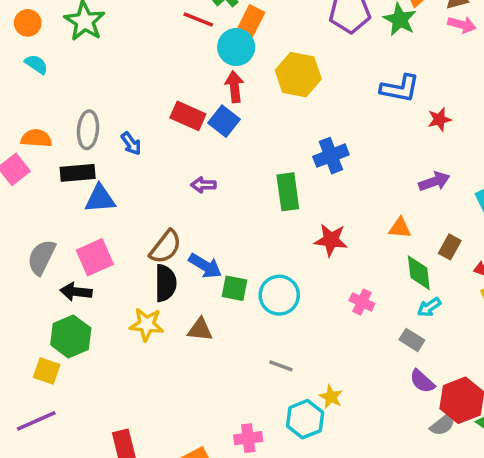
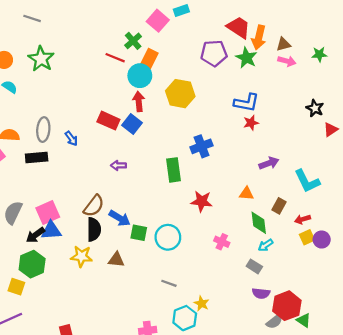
red star: (439, 119) -> (251, 123), moved
blue triangle: (100, 199) -> (51, 231), moved
black arrow: (76, 292) -> (35, 235), turned -42
purple semicircle: (422, 381) -> (261, 293), turned -36

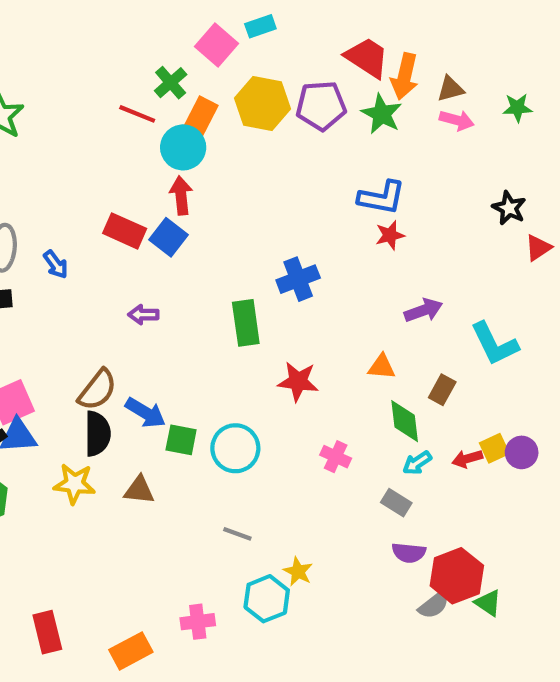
yellow hexagon: (180, 94) -> (263, 104), moved
red arrow: (303, 219) -> (467, 459), moved

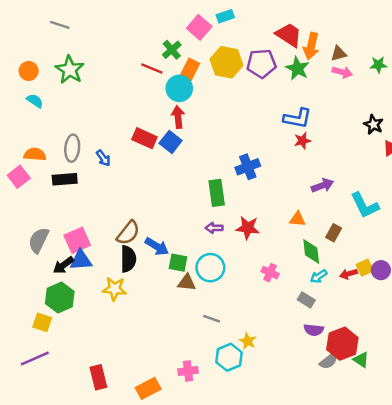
purple arrow: (143, 315) -> (214, 228), moved
brown triangle: (139, 490) -> (187, 283), moved

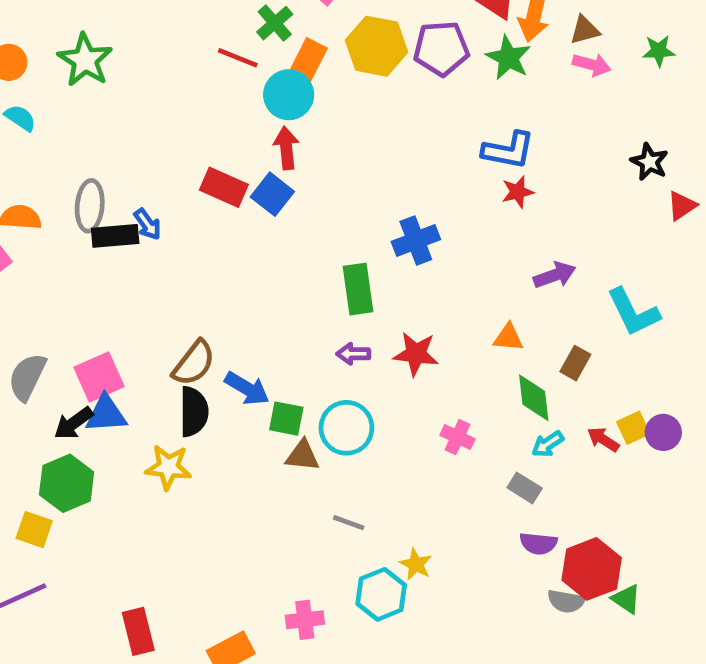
black rectangle: (65, 179) -> (115, 236), moved
red arrow: (349, 274) -> (603, 439), turned 49
gray semicircle: (329, 361) -> (566, 601), turned 48

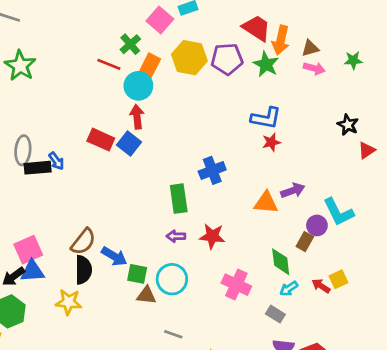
orange triangle: (508, 338) -> (266, 203), moved, size x1.4
purple circle: (663, 432) -> (317, 225), moved
pink cross: (457, 437) -> (236, 285), size x1.5

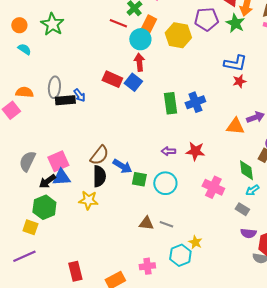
yellow hexagon: (189, 58) -> (178, 35), moved
green rectangle: (179, 199) -> (170, 103), moved
brown triangle: (146, 295) -> (146, 223), moved

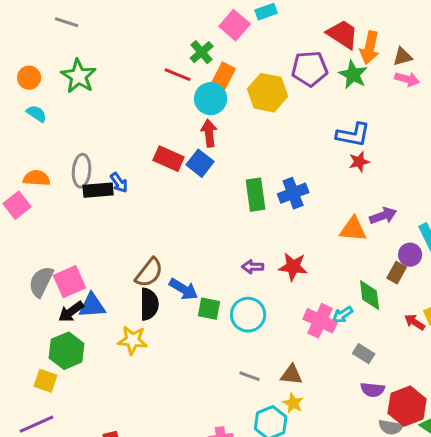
pink square: (58, 161) -> (70, 282), moved
cyan arrow: (252, 190) -> (343, 315), moved
brown triangle: (146, 223) -> (292, 375), moved

